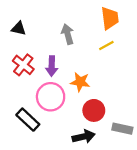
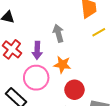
gray arrow: (68, 34) -> (58, 33), moved
yellow line: (106, 46) -> (99, 32), moved

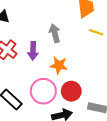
yellow line: (99, 32) -> (96, 32), turned 48
pink circle: (36, 78) -> (43, 91), moved

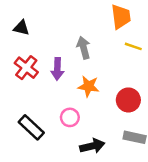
pink circle: (43, 91) -> (70, 117), size x0.6
red circle: (71, 91) -> (128, 100), moved

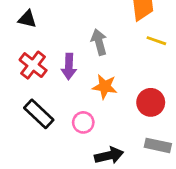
black rectangle: (31, 127) -> (39, 114), moved

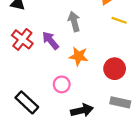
purple arrow: (69, 66) -> (50, 41), turned 138
black rectangle: (39, 114) -> (27, 102), moved

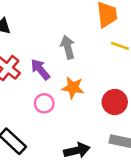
pink circle: (62, 84) -> (44, 103), moved

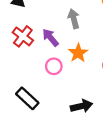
orange star: (73, 88) -> (78, 53), turned 30

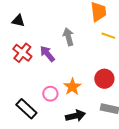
orange star: (78, 53) -> (72, 87), moved
pink circle: (54, 66) -> (50, 94), moved

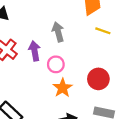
purple arrow: (47, 54) -> (35, 51), turned 30
pink circle: (50, 94) -> (56, 64), moved

